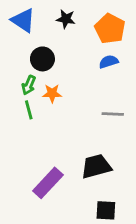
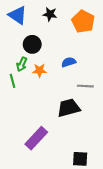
blue semicircle: (109, 62) -> (69, 62), moved
green line: (29, 110) -> (12, 81), moved
black trapezoid: (96, 166) -> (69, 108), moved

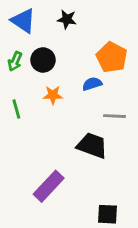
orange pentagon: (83, 21) -> (112, 57), moved
green arrow: (22, 64) -> (15, 61), moved
black trapezoid: (69, 108) -> (92, 145), turned 35

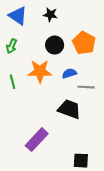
black circle: (43, 60) -> (55, 45), moved
blue semicircle: (92, 84) -> (69, 73), moved
orange star: (53, 95) -> (40, 71), size x1.6

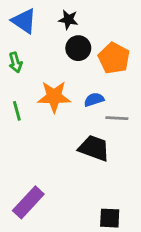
black circle: (55, 45) -> (78, 48), moved
green arrow: (12, 46) -> (15, 62), turned -40
purple rectangle: (37, 140) -> (28, 202), moved

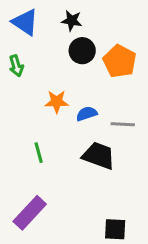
orange star: (54, 97) -> (57, 102), size x0.7
blue semicircle: (94, 100) -> (87, 114), moved
green line: (17, 111) -> (39, 153), moved

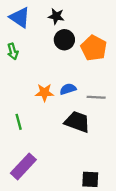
orange star: (57, 102) -> (44, 93), moved
green line: (39, 153) -> (19, 122), moved

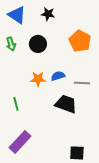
black circle: (64, 40) -> (38, 44), moved

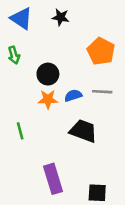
black circle: (38, 44) -> (48, 74), moved
gray line: (82, 83) -> (102, 92), moved
purple rectangle: (20, 142) -> (53, 179), moved, turned -60

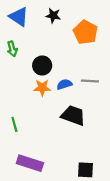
orange pentagon: (101, 51) -> (85, 32), moved
green line: (20, 131) -> (14, 124), moved
purple rectangle: (53, 179) -> (30, 163), moved, turned -55

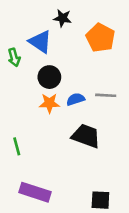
blue triangle: (19, 17) -> (40, 42), moved

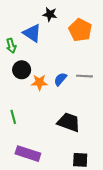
black circle: (49, 77) -> (22, 70), moved
blue semicircle: (76, 99) -> (60, 79), turned -32
black trapezoid: (86, 136) -> (69, 122), moved

